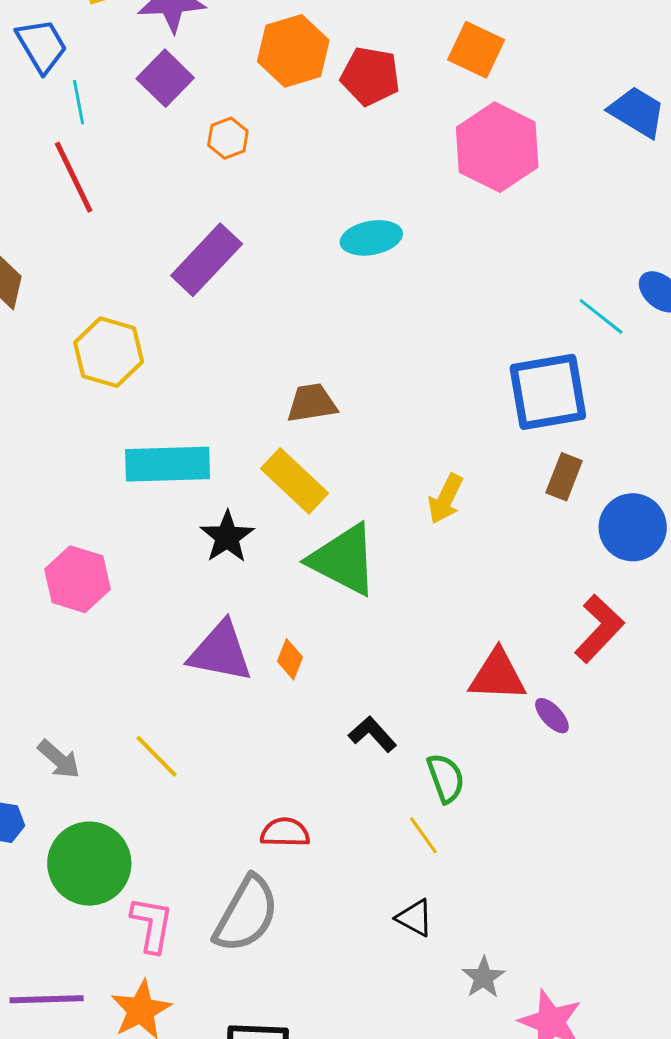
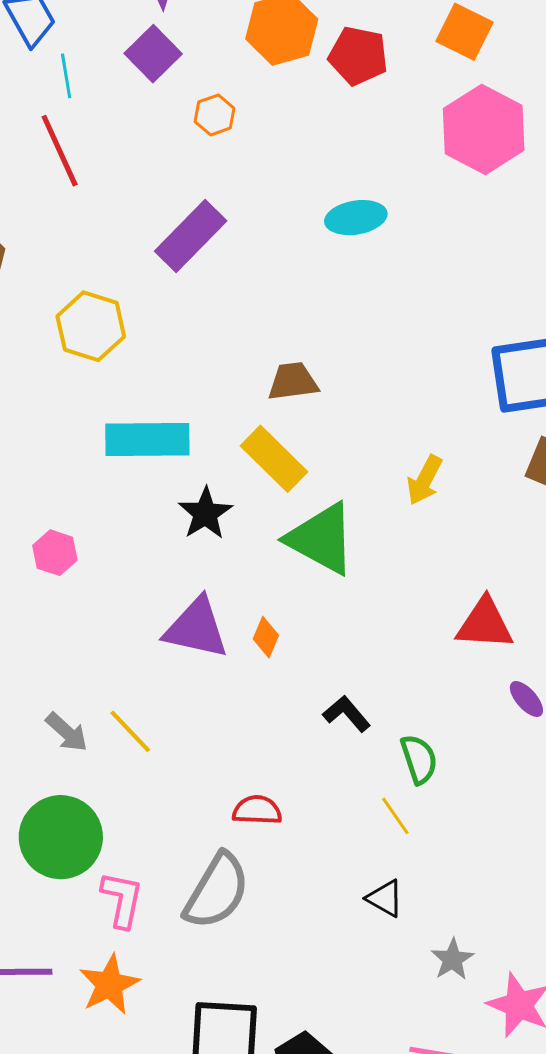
pink hexagon: (78, 579) -> (55, 553), size x0.7
red triangle: (497, 675) -> (485, 624), moved
gray arrow: (59, 759) -> (67, 732), moved

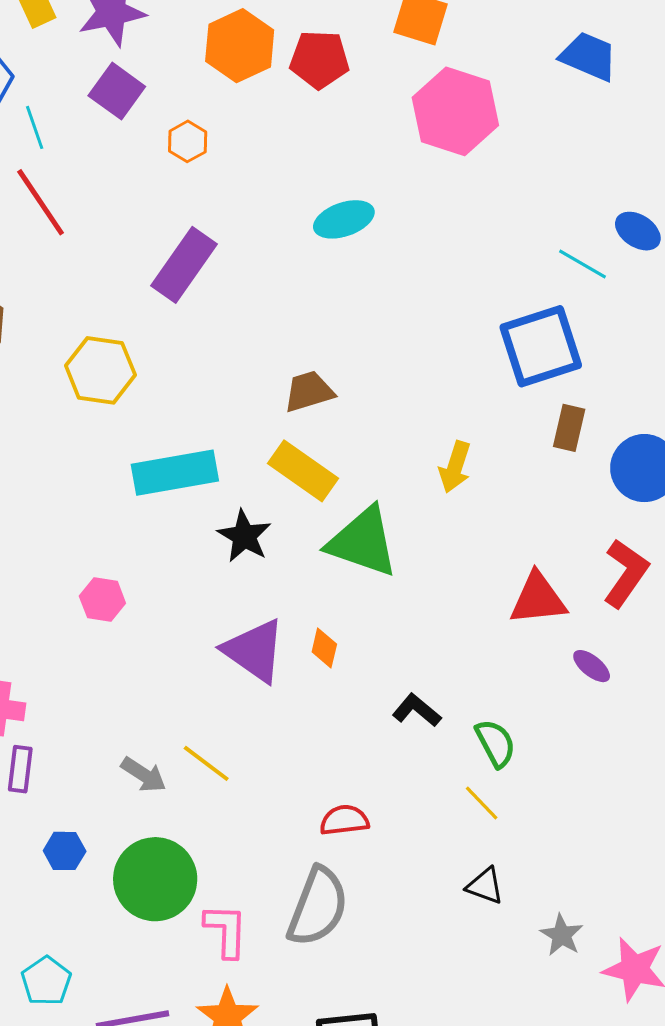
purple triangle: (196, 628) -> (254, 651), turned 32

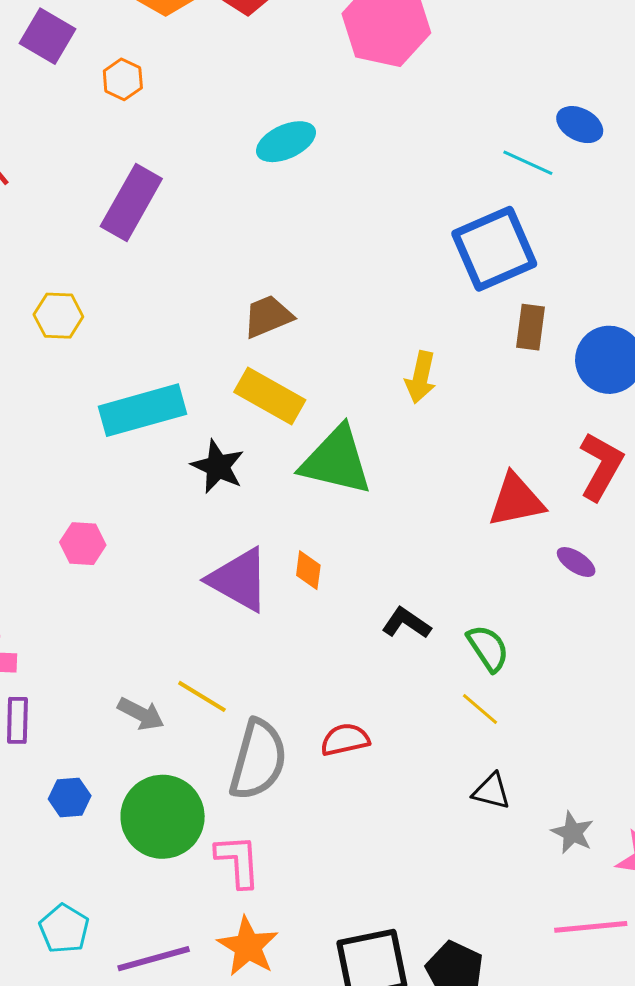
yellow hexagon: (100, 370) -> (58, 316), size x0.7
gray semicircle: (318, 907) -> (258, 760), moved

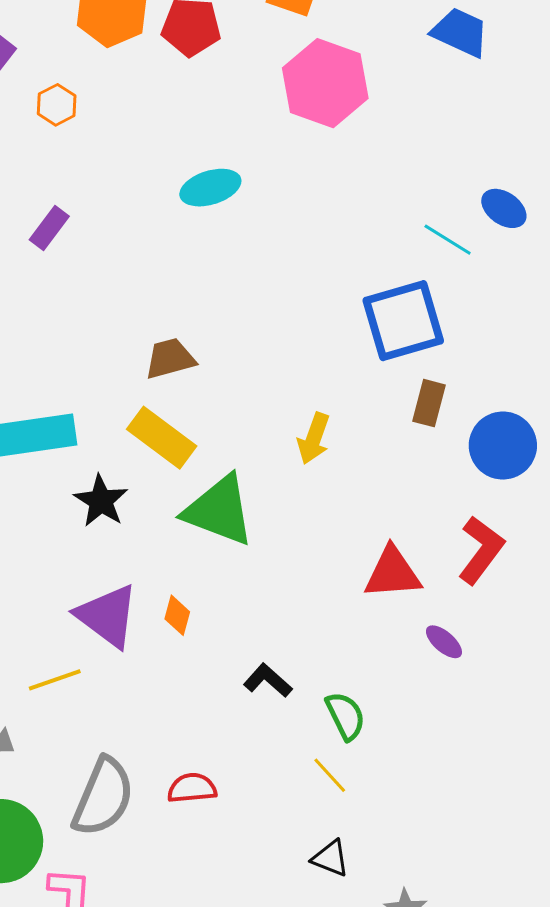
purple rectangle: (131, 202) -> (49, 228), size x0.6
yellow line: (202, 696) -> (55, 680), moved, turned -58

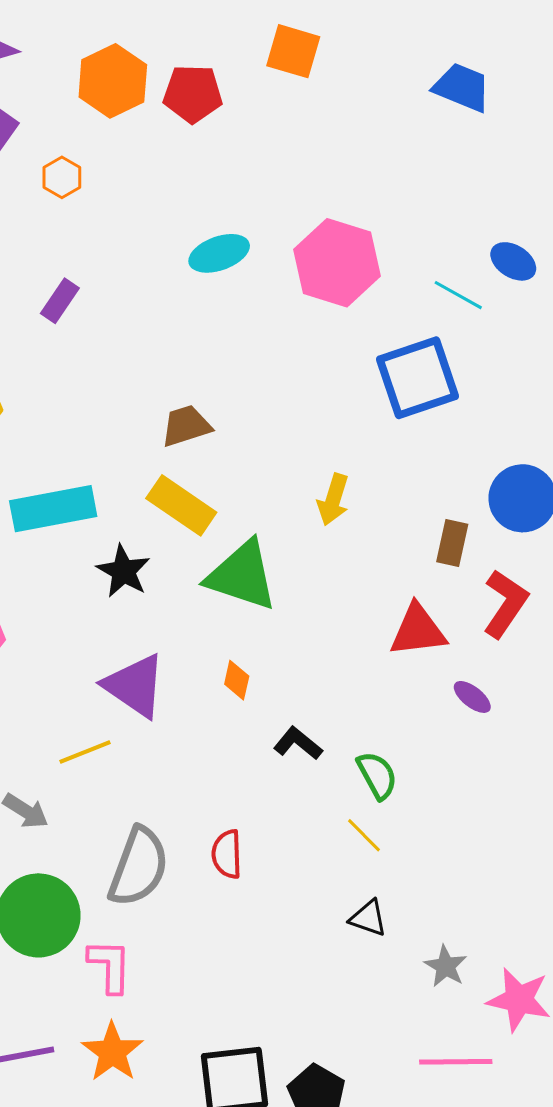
pink hexagon: (325, 83) -> (337, 263), moved
brown rectangle: (429, 403) -> (452, 543), moved
orange diamond: (177, 615) -> (237, 680), moved
red semicircle: (192, 788) -> (227, 854), turned -84

